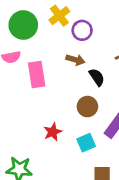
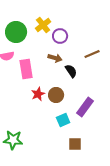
brown circle: (87, 107) -> (56, 95), moved
red star: (53, 132) -> (38, 94), moved

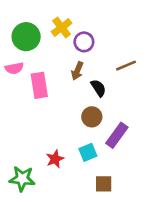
brown arrow: (55, 58) -> (77, 71), turned 96
red star: (38, 94) -> (55, 159), moved
brown circle: (56, 95) -> (92, 117), moved

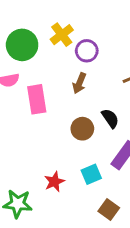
black semicircle: (98, 88) -> (110, 118), moved
brown circle: (92, 117) -> (82, 129), moved
brown square: (104, 184) -> (109, 210), turned 36

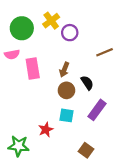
brown arrow: (79, 83) -> (64, 70), moved
cyan square: (91, 174) -> (66, 115), moved, turned 32

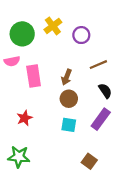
purple circle: (70, 33) -> (81, 35), moved
brown line: (105, 52) -> (98, 65), moved
black semicircle: (87, 83) -> (105, 91), moved
red star: (46, 130) -> (24, 118), moved

